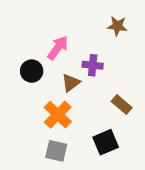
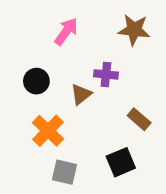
brown star: (117, 26) -> (134, 30), size x1.4
pink arrow: (58, 48) -> (66, 31), moved
orange cross: (58, 115) -> (48, 131), moved

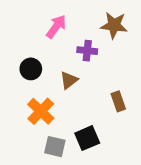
purple cross: (106, 74) -> (87, 51), moved
brown rectangle: (139, 119) -> (118, 101), turned 30
black square: (121, 162) -> (87, 138), moved

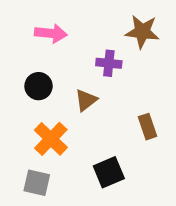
pink arrow: (56, 27) -> (51, 33), moved, turned 60
gray square: (55, 147) -> (37, 183), moved

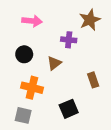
brown star: (142, 32) -> (90, 20), turned -30
orange cross: (51, 139) -> (32, 88), turned -30

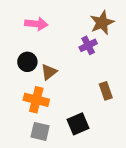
purple cross: (69, 40) -> (88, 45), moved, turned -32
brown triangle: (54, 63) -> (49, 72), moved
gray square: (23, 115) -> (40, 131), moved

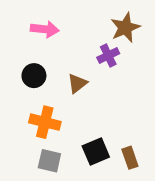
brown triangle: (49, 72) -> (77, 83), moved
brown rectangle: (106, 91) -> (130, 158), moved

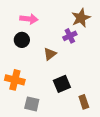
black circle: (34, 76) -> (22, 40), moved
orange cross: (45, 122) -> (15, 80), moved
black square: (96, 151) -> (62, 84), moved

